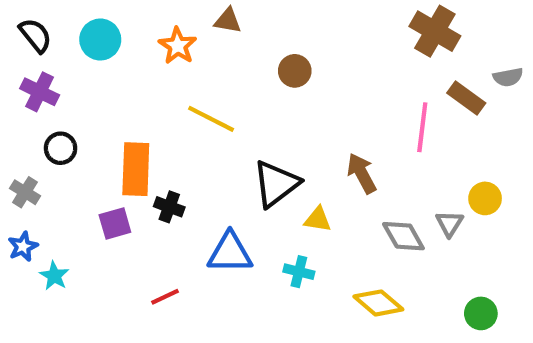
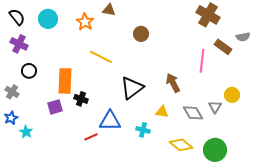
yellow triangle: (318, 219) -> (162, 112), moved
red line: (165, 297) -> (91, 137), moved
green circle: (481, 313) -> (215, 150), moved, size x1.5

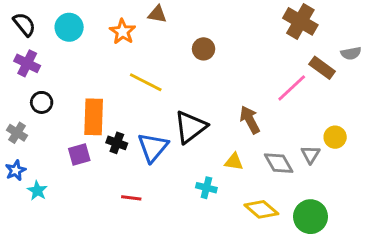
pink line: (202, 61) -> (292, 88), turned 40
blue triangle: (110, 121) -> (153, 147), moved, turned -50
red line: (91, 137) -> (131, 198), turned 32

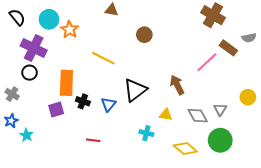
orange star: (123, 32) -> (70, 30), moved
purple cross: (27, 63) -> (34, 48), moved, size x1.4
yellow circle: (335, 137) -> (248, 97), moved
blue triangle: (153, 147) -> (108, 104), size x0.7
green circle: (310, 217) -> (220, 140), moved

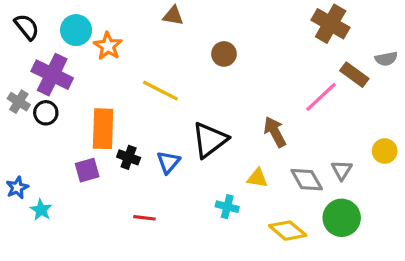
gray cross: (12, 94) -> (19, 102), moved

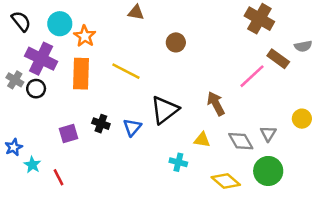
orange rectangle: (103, 129) -> (81, 74), moved
red line: (144, 218) -> (59, 177), moved, turned 56

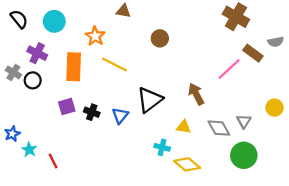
orange star: (85, 36) -> (95, 36), moved
purple cross: (41, 59) -> (37, 53), size x0.7
purple square: (69, 134) -> (67, 106), moved
yellow diamond: (226, 181) -> (187, 164), moved

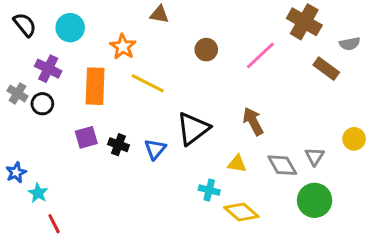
gray semicircle: (276, 42) -> (350, 44), moved
pink line: (229, 69) -> (260, 55), moved
red line: (53, 161) -> (54, 224), moved

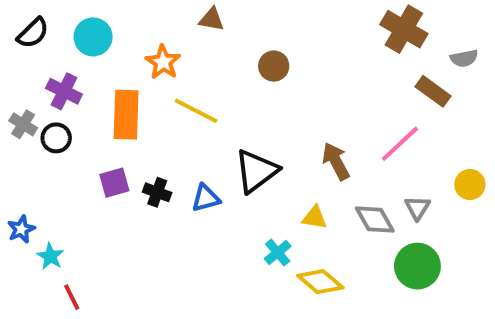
black semicircle: (25, 25) -> (33, 33), turned 85
pink line: (260, 55) -> (400, 144), moved
blue triangle: (155, 149) -> (206, 198), turned 35
cyan cross: (209, 190) -> (278, 252), turned 36

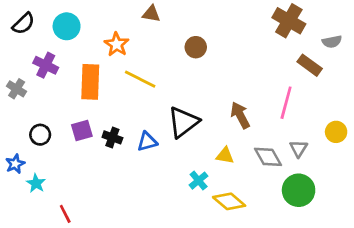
black circle: (56, 138) -> (40, 135), moved
pink line: (400, 144) -> (286, 103), turned -32
red line: (72, 297) -> (65, 214), moved

